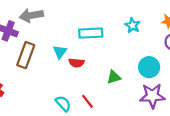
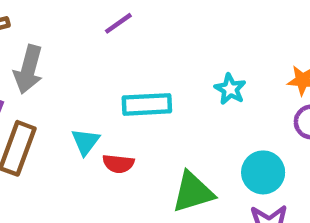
gray arrow: (31, 15) -> (28, 69), turned -65
green triangle: (114, 77) -> (193, 192), size x1.5

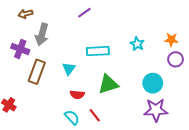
red semicircle: (118, 164) -> (77, 95), moved
green triangle: (193, 192) -> (108, 84), moved

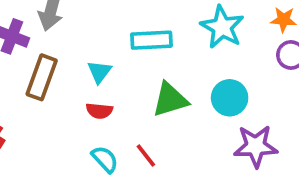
cyan star: (137, 44) -> (222, 27), size x1.6
cyan circle: (153, 83) -> (230, 98), moved
red semicircle: (77, 95) -> (99, 111), moved

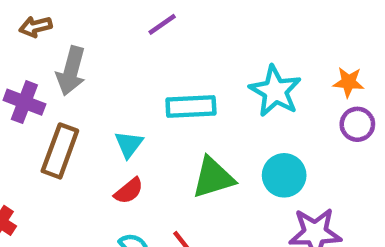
red semicircle: (99, 111) -> (129, 191), turned -45

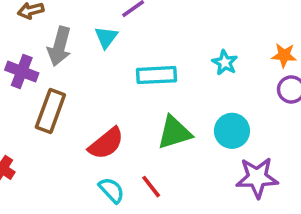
cyan star: (275, 91) -> (225, 63), size x0.6
cyan triangle: (129, 144) -> (106, 37), moved
red semicircle: (129, 191) -> (106, 143), size x1.5

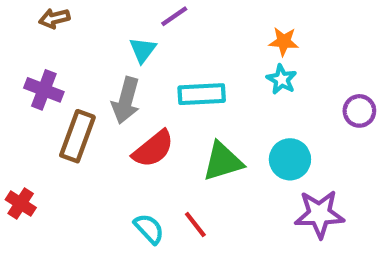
gray arrow: (59, 46) -> (126, 100), moved
orange star: (284, 55) -> (284, 42), moved
red semicircle: (106, 143) -> (153, 149), moved

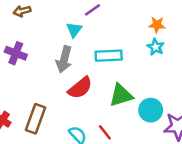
brown rectangle: (77, 136) -> (36, 119), moved
cyan circle: (290, 159) -> (151, 110), moved

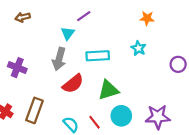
orange star: (157, 25) -> (147, 18), moved
purple cross: (16, 53) -> (17, 68), moved
cyan circle: (151, 110) -> (121, 116), moved

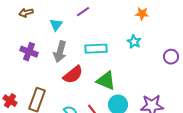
cyan triangle: (68, 33) -> (56, 25), moved
purple cross: (17, 68) -> (29, 52), moved
green triangle: (108, 90) -> (106, 81), turned 40

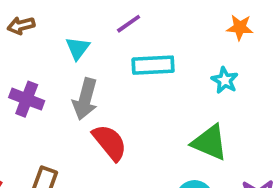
cyan rectangle: (96, 49) -> (153, 65), moved
red semicircle: (73, 75) -> (110, 142), turned -90
green triangle: (106, 81) -> (210, 142), moved

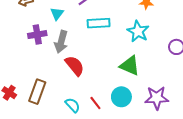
cyan star: (225, 80) -> (138, 31), size x1.5
purple cross: (27, 99) -> (37, 35), moved, turned -30

